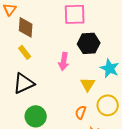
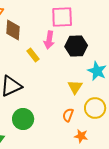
yellow rectangle: (25, 52) -> (33, 55), moved
pink arrow: (64, 61) -> (49, 40), moved

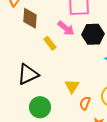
pink arrow: (49, 40) -> (66, 28), turned -60
yellow triangle: (75, 87) -> (72, 86), moved

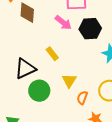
yellow rectangle: (50, 43) -> (52, 54), moved
green circle: (40, 107) -> (39, 91), moved

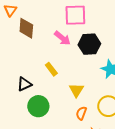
black triangle: (25, 69) -> (24, 84), size x0.7
yellow triangle: (69, 81) -> (76, 90), moved

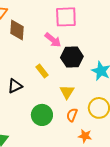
black hexagon: (89, 44) -> (72, 57), moved
green circle: (38, 106) -> (42, 115), moved

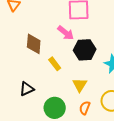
brown diamond: (17, 30) -> (34, 44), moved
black triangle: (15, 86) -> (27, 89), moved

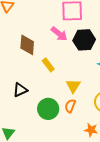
black hexagon: (85, 50) -> (84, 40), moved
orange semicircle: (85, 108) -> (70, 106), moved

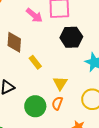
pink arrow: (59, 34) -> (34, 15), moved

